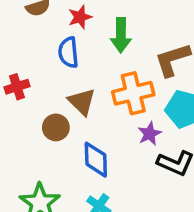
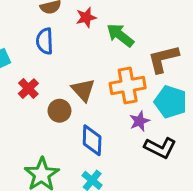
green arrow: (121, 35) -> (120, 35), turned 124
blue semicircle: (68, 52) -> (45, 41), moved
red cross: (17, 87) -> (28, 89), moved, turned -30

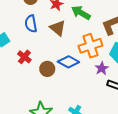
brown triangle: (83, 90) -> (58, 28), moved
blue diamond: (92, 140) -> (68, 62), moved, turned -55

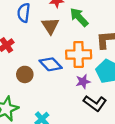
brown circle: (47, 69) -> (25, 74), moved

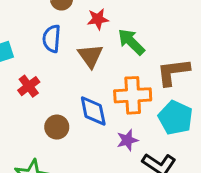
blue diamond: (51, 64) -> (93, 111), turned 35
purple star: (83, 82) -> (127, 140), moved

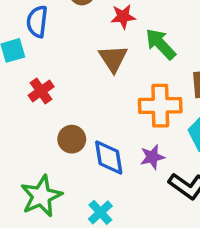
blue semicircle: (52, 39) -> (37, 22), moved
blue diamond: (93, 111) -> (109, 158), moved

